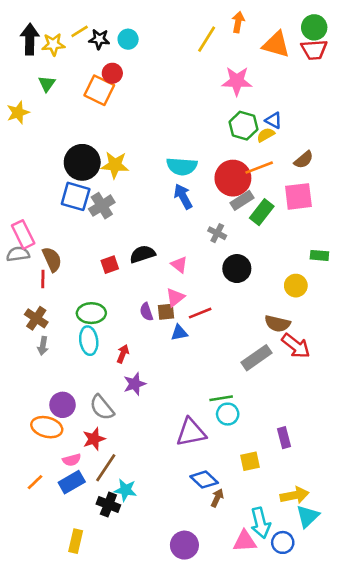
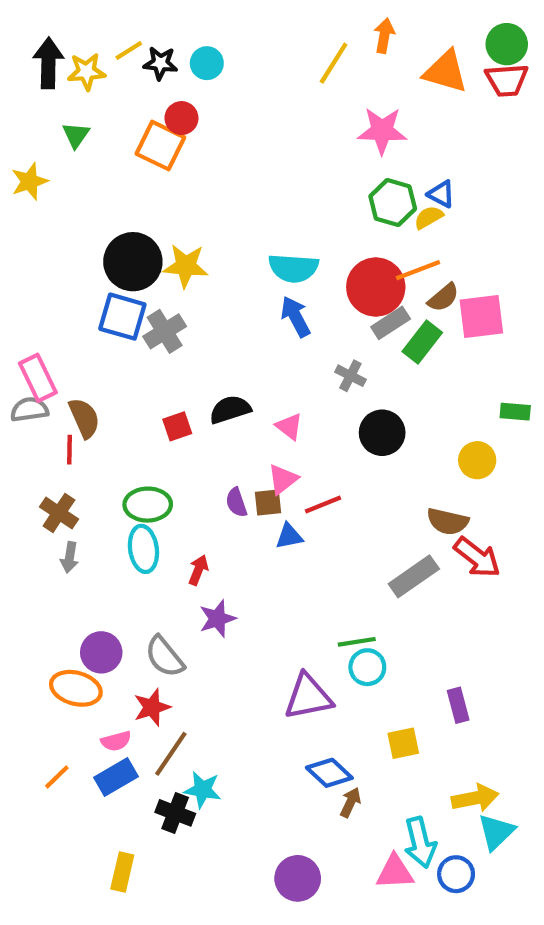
brown semicircle: (304, 160) -> (443, 298), moved

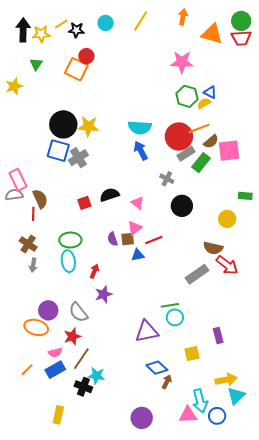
cyan circle: (207, 63) -> (106, 23), moved
yellow line: (334, 63) -> (141, 21), moved

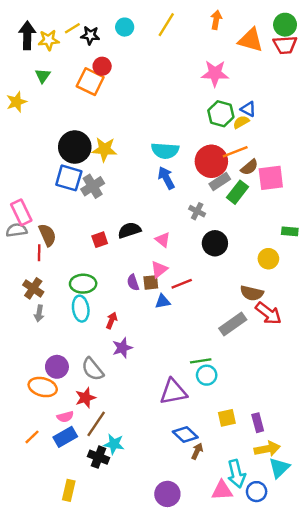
purple rectangle: (218, 335) -> (258, 423), moved

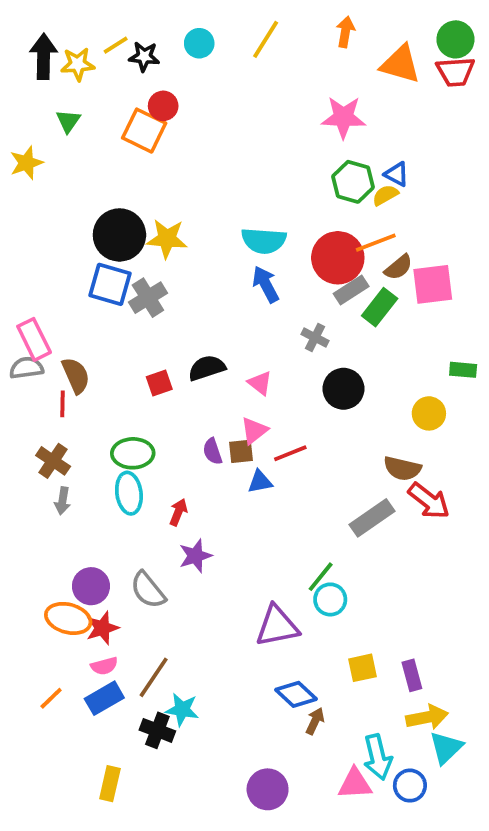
green line: (201, 361) -> (321, 577), turned -42
red star: (85, 398) -> (102, 628), moved

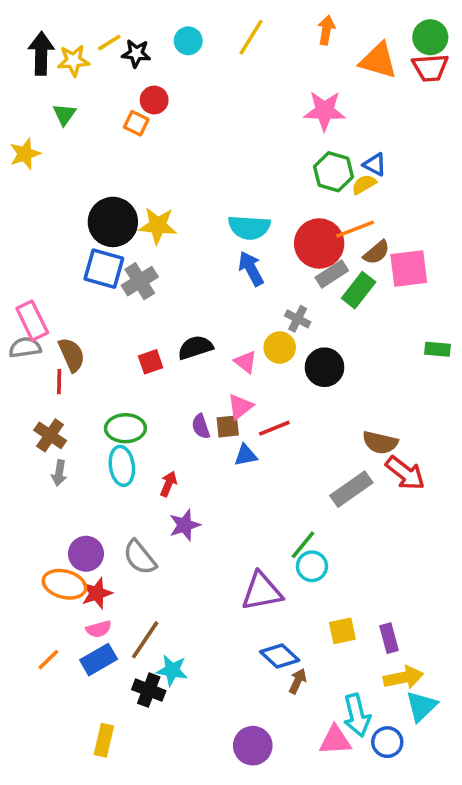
orange square: (144, 131) -> (136, 123), size x0.6
yellow circle: (429, 413) -> (280, 348), moved

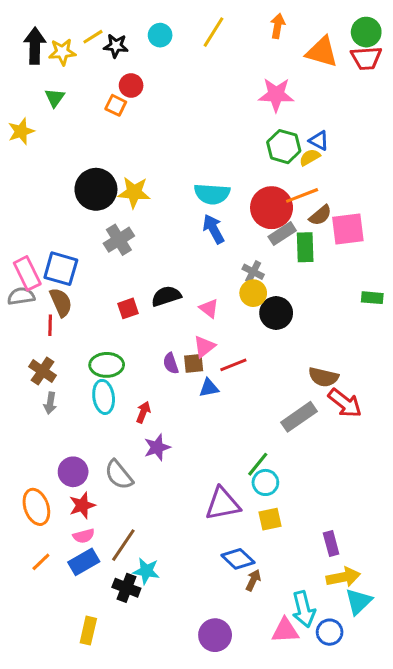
blue square: (104, 269) -> (61, 269), moved
green rectangle: (359, 290) -> (305, 247), turned -40
yellow circle: (280, 348) -> (253, 293), moved
orange ellipse: (64, 584) -> (36, 507), moved, turned 56
yellow square: (342, 631) -> (270, 519), moved

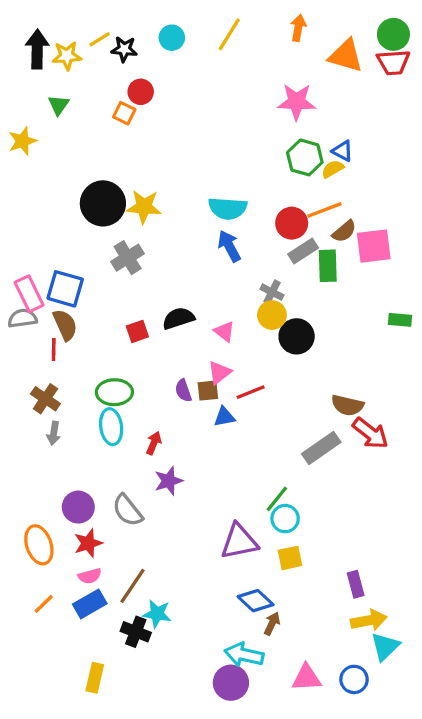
red circle: (272, 208) -> (292, 223), size x0.7
cyan arrow: (304, 609) -> (244, 655), moved, turned 116

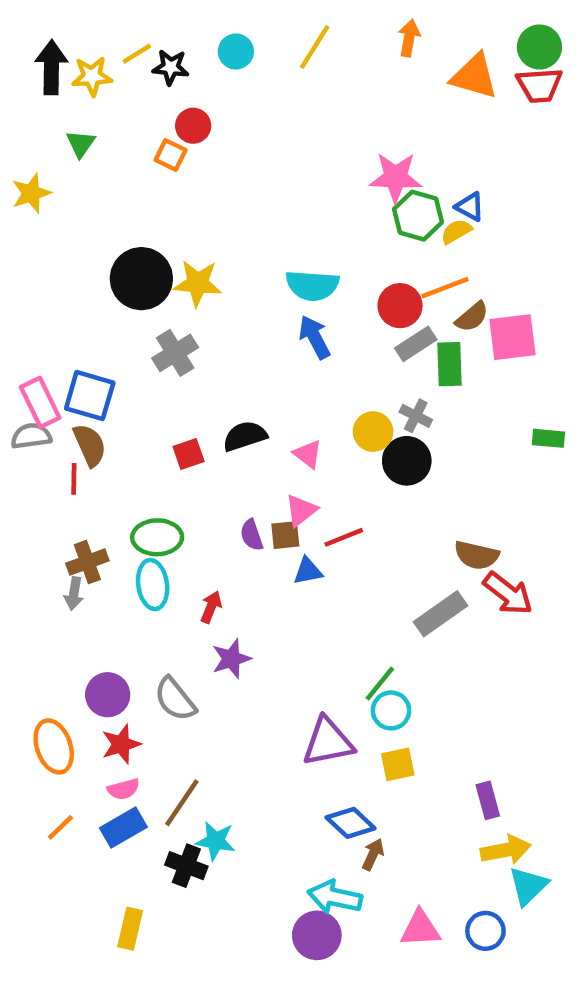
pink star: (297, 102) -> (396, 177), moved
gray cross: (272, 292) -> (416, 416), moved
brown cross: (45, 399) -> (87, 562), moved, turned 36

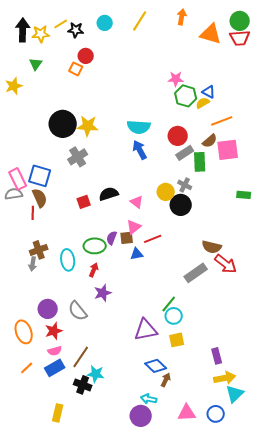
pink star: (396, 177) -> (176, 79), size x0.7
orange line: (445, 288) -> (222, 121), moved
purple semicircle: (252, 535) -> (112, 238), turned 40
green ellipse: (157, 537) -> (95, 246), moved
cyan arrow: (335, 897) -> (149, 399), size x0.7

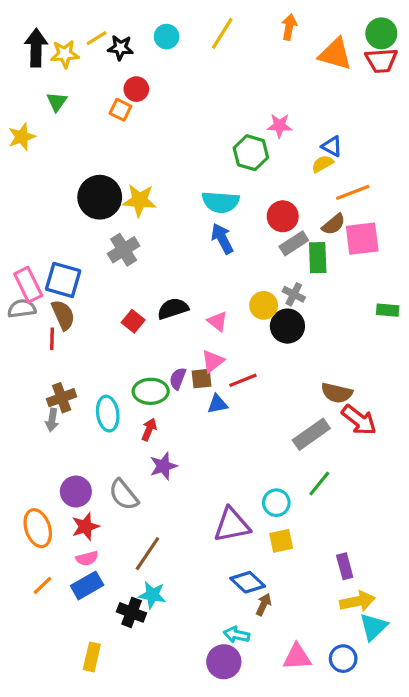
green hexagon: (186, 96) -> (251, 153), moved
red square: (84, 202) -> (133, 321), turned -32
green line: (169, 304) -> (319, 484), moved
brown line: (81, 357) -> (147, 554), moved

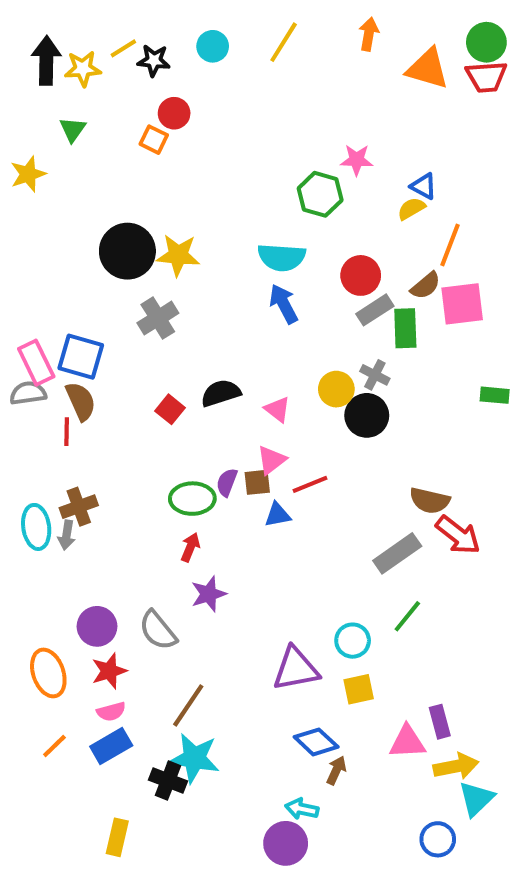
orange line: (353, 192) -> (450, 245), turned -48
cyan ellipse: (108, 414) -> (36, 527), moved
cyan star: (152, 595) -> (194, 758), size x1.4
pink triangle: (297, 657) -> (407, 742), moved

